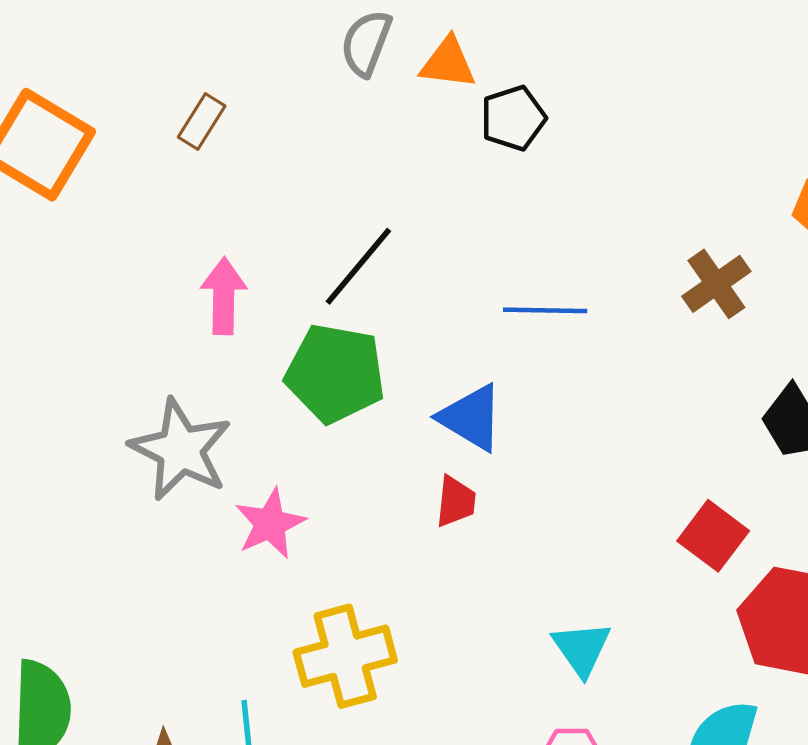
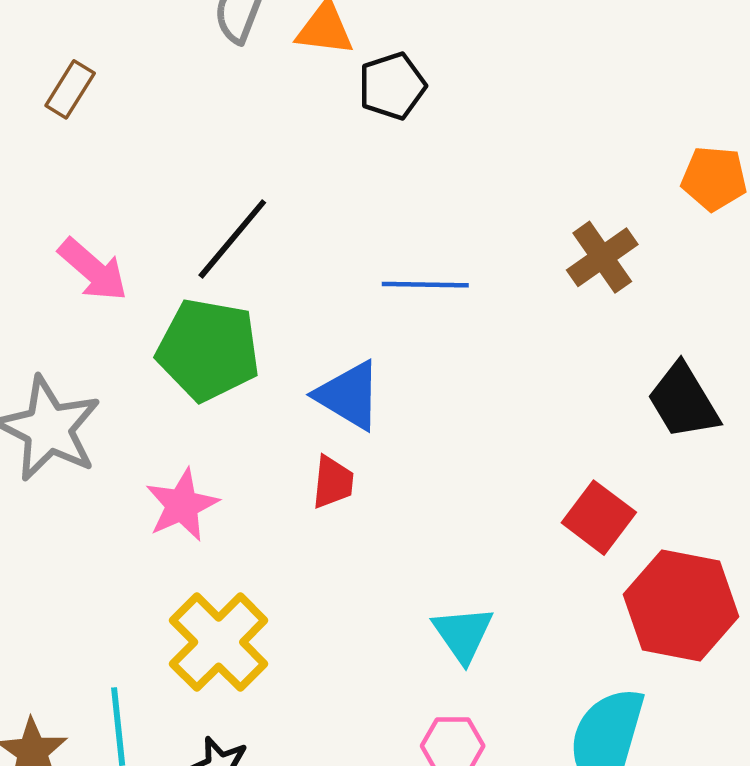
pink arrow: (224, 296) -> (93, 270), turned 130
pink star: (270, 524) -> (182, 505), moved
yellow cross: (345, 656) -> (219, 642), turned -30

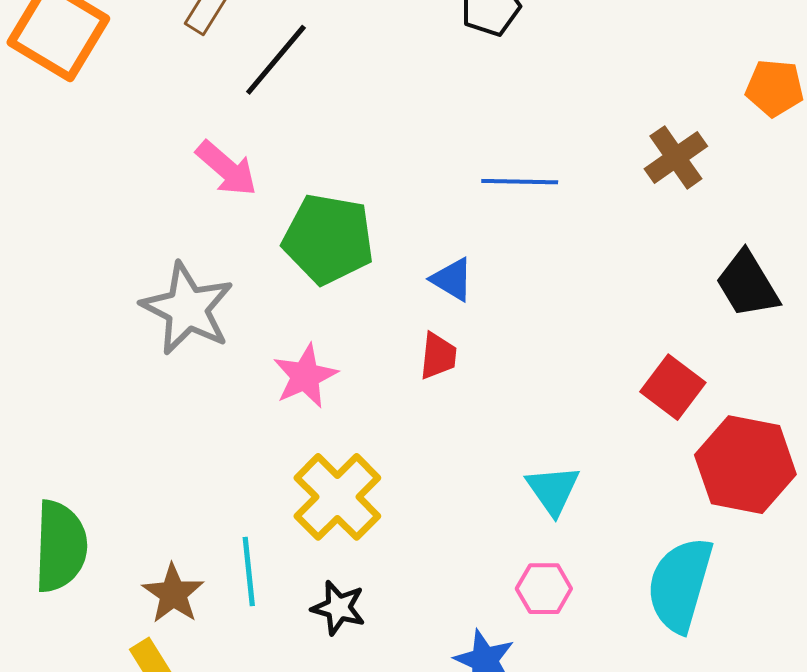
black line: (232, 239) -> (276, 60), moved
blue triangle: (349, 395) -> (452, 279), size x0.7

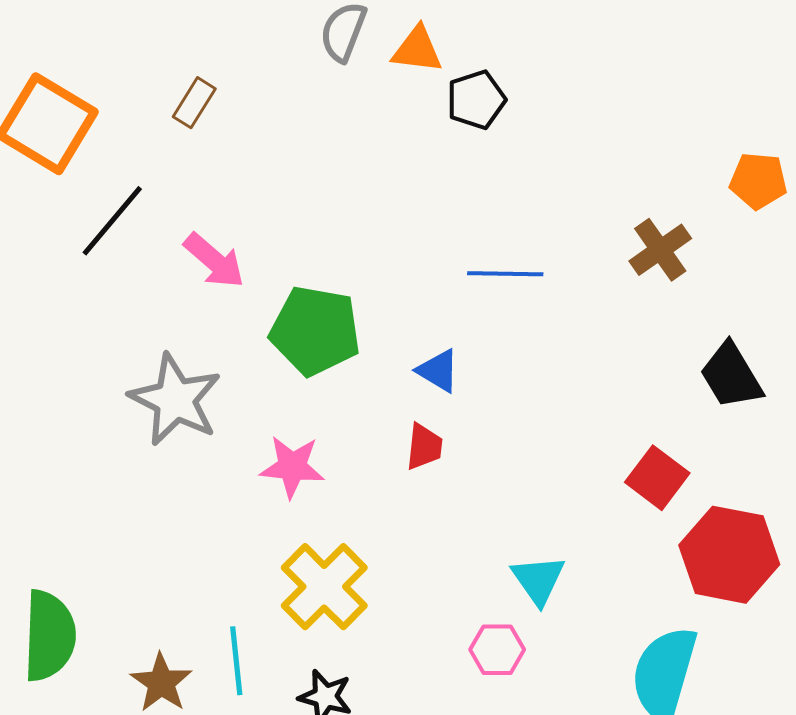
black line: (276, 60) -> (112, 221), moved
pink star: (305, 376) -> (292, 467), turned 30
pink hexagon: (544, 589) -> (497, 650), moved

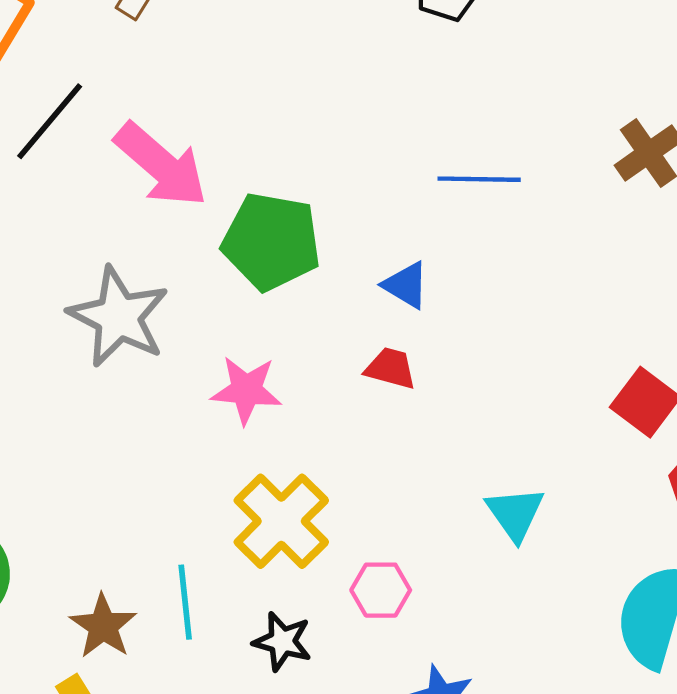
pink arrow: (214, 261) -> (161, 165), size x1.4
red trapezoid: (424, 447) -> (391, 368), turned -81
pink hexagon: (497, 650) -> (381, 590), moved

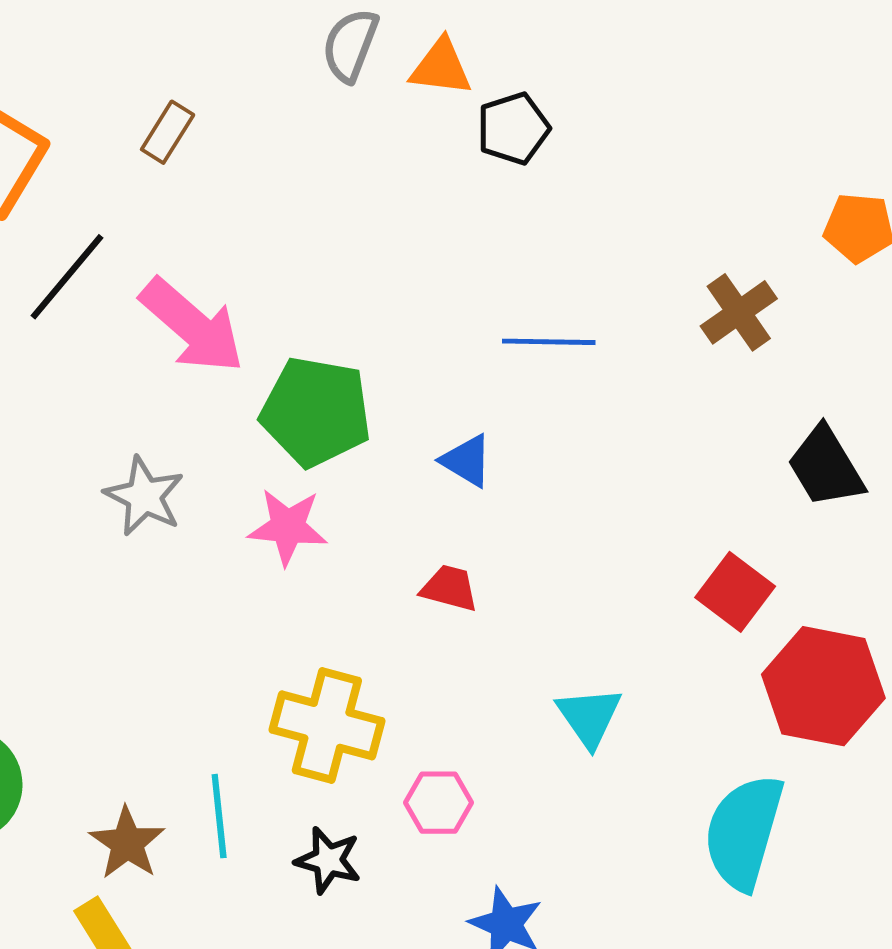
gray star: (118, 317) -> (144, 496), size x0.7
red trapezoid: (391, 368) -> (449, 588), moved
pink star: (246, 390) -> (288, 527), moved
yellow cross: (281, 521) -> (327, 725), turned -30

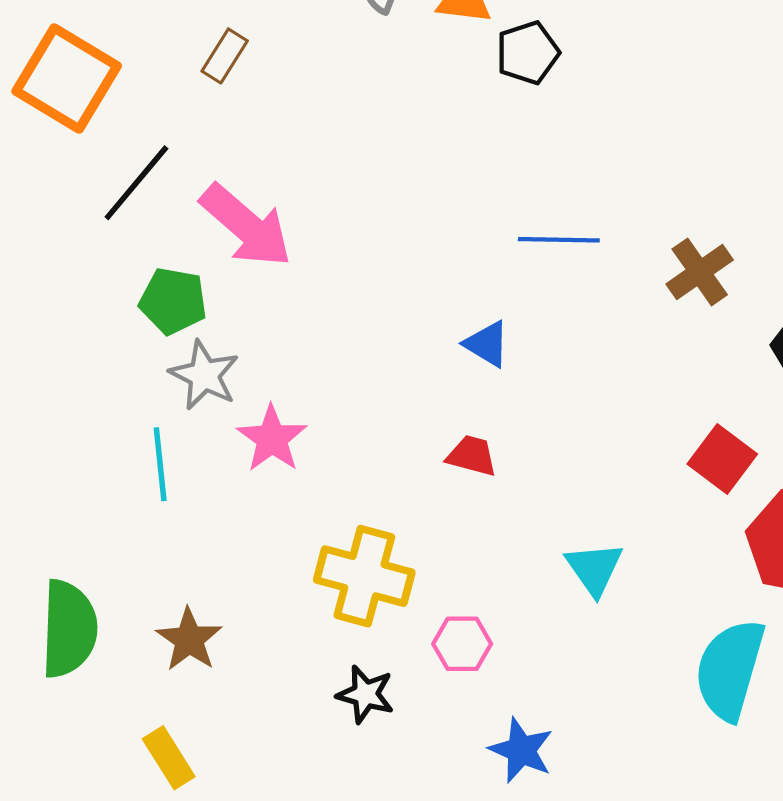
brown cross: (739, 312) -> (700, 272), moved
green pentagon: (316, 412) -> (173, 301), moved, size x0.7
pink star: (288, 527) -> (272, 439), moved, turned 30
cyan line: (219, 816) -> (160, 464), moved
brown star: (127, 843) -> (189, 640), moved

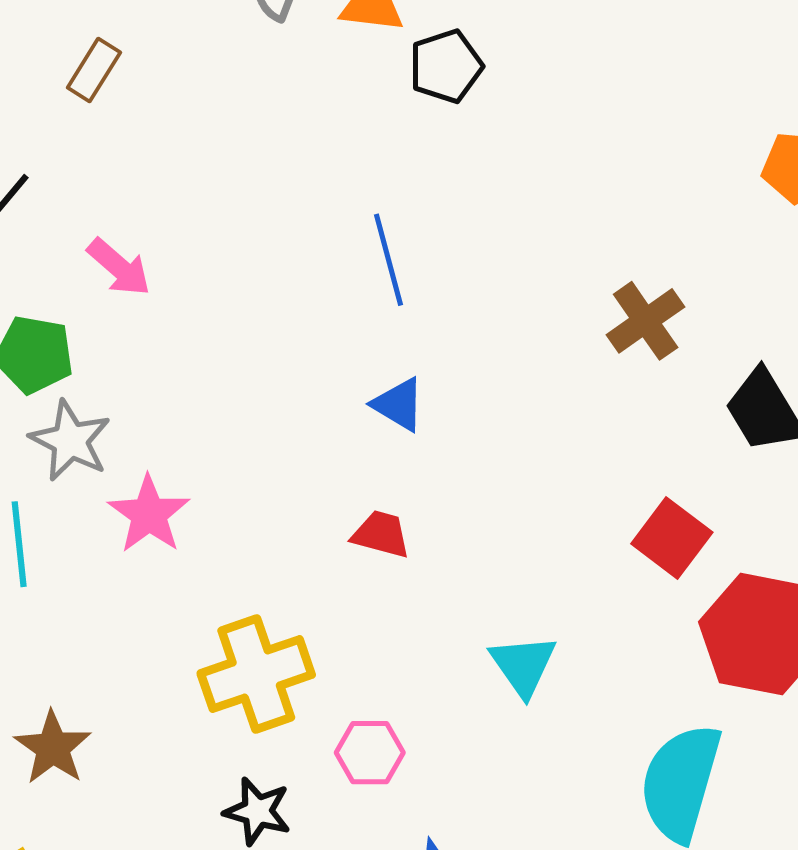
pink arrow: (246, 226) -> (119, 267), size x0.6
blue line: (559, 240) -> (388, 260), moved, turned 74
yellow cross: (364, 576) -> (256, 674), turned -34

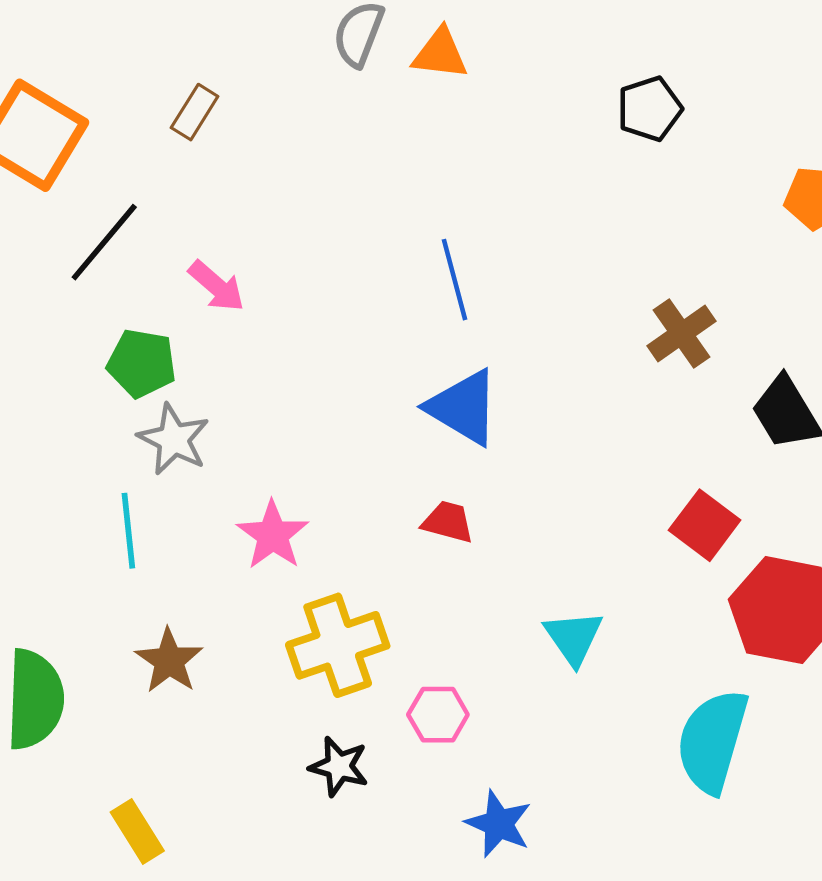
black pentagon: (446, 66) -> (650, 109), moved
blue triangle: (398, 404) -> (463, 407), size x1.6
pink star: (149, 514) -> (273, 535), moved
brown star: (53, 748) -> (169, 661), moved

